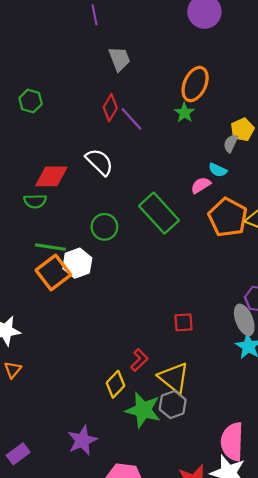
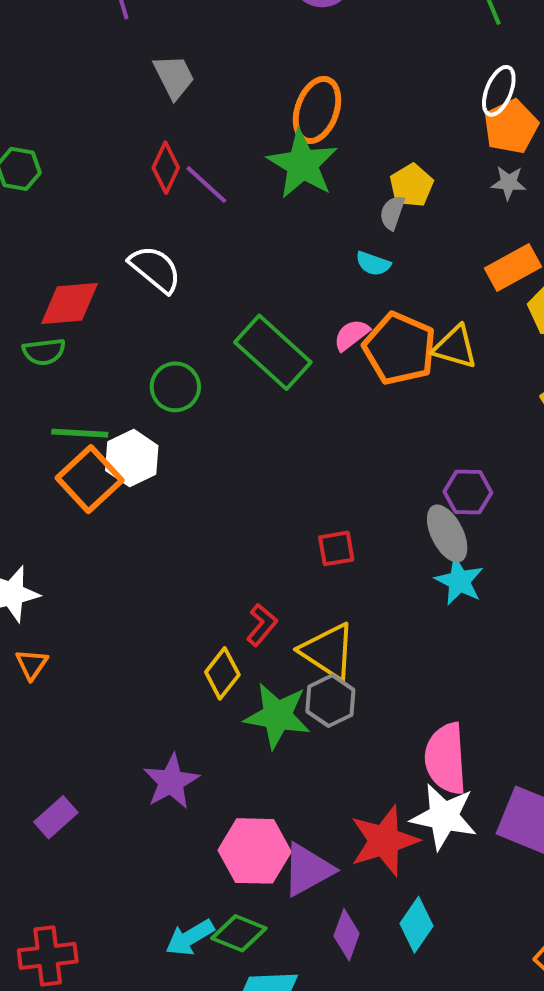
green star: (184, 113) -> (302, 164), size x1.8
pink semicircle: (201, 185) -> (351, 335), moved

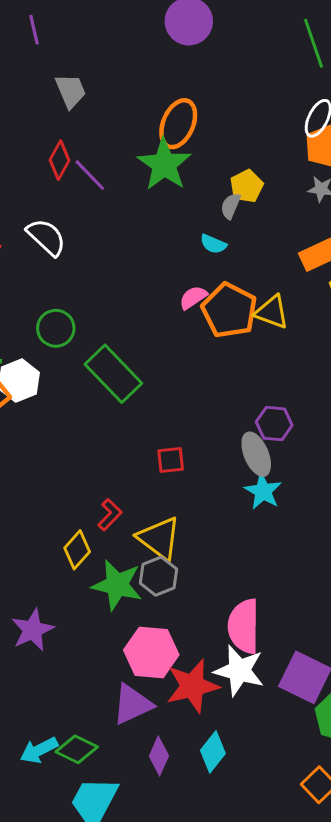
green rectangle: (273, 352) -> (113, 374), moved
pink hexagon: (255, 851) -> (151, 652), moved

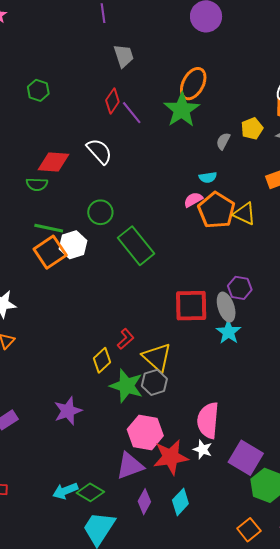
yellow pentagon: (247, 186) -> (252, 129), moved
cyan semicircle: (213, 244) -> (208, 177), moved, turned -36
red square: (171, 460) -> (191, 306), moved, size x1.8
white star: (239, 671) -> (203, 450), size x0.6

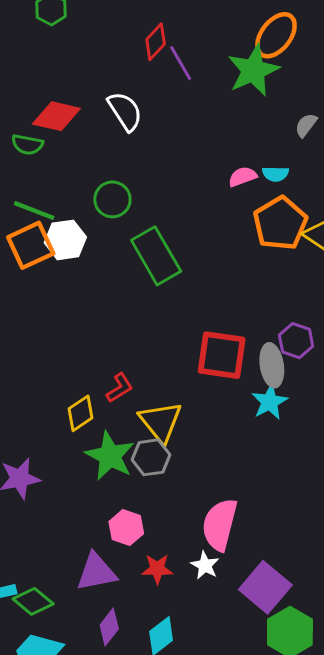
pink semicircle: (193, 200) -> (243, 177), moved
pink hexagon: (145, 433) -> (126, 528), size x0.7
red star: (171, 457) -> (157, 569), size x0.6

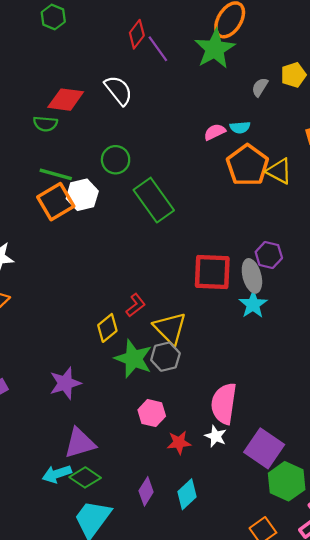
purple triangle: (96, 572) -> (80, 443), moved

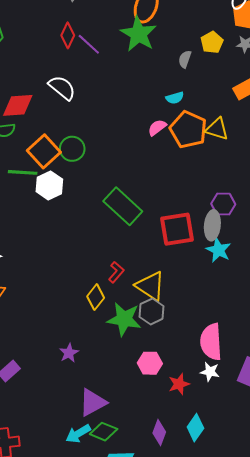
pink semicircle: (215, 132) -> (157, 128), moved
green rectangle: (154, 200) -> (123, 206), moved
orange square: (56, 202) -> (44, 151), moved
gray ellipse: (252, 276) -> (212, 225), turned 32
purple star: (65, 383) -> (69, 353), size x0.7

